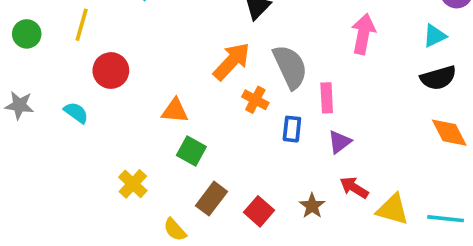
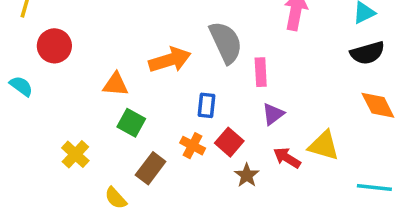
orange arrow: (232, 61) -> (170, 60), moved, turned 30
orange cross: (255, 100) -> (193, 146), moved
blue rectangle: (292, 129) -> (207, 105), moved
yellow triangle: (393, 210) -> (324, 146), moved
red square: (259, 211) -> (229, 142), moved

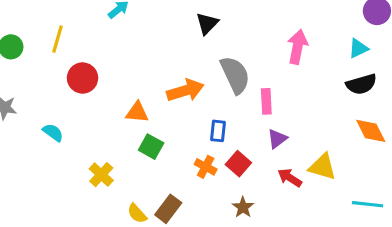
cyan semicircle: (21, 86) -> (53, 133), moved
brown rectangle: (151, 168) -> (168, 209), moved
brown star: (247, 175) -> (243, 207), moved

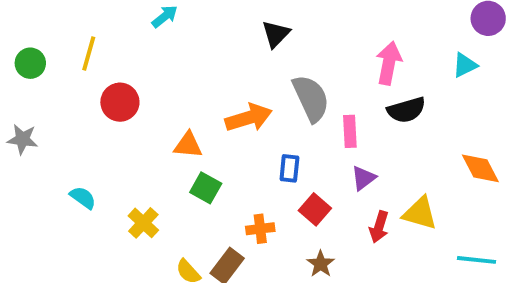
black semicircle: (361, 84) -> (406, 110), moved
cyan semicircle: (53, 133) -> (83, 198), moved
orange cross: (206, 167) -> (260, 229), moved, turned -35
red arrow: (290, 178) -> (379, 227), turned -105

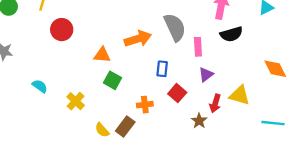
brown star: (321, 264) -> (199, 121), moved

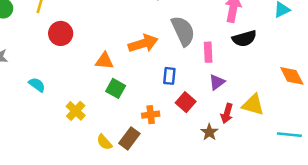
cyan semicircle: (40, 86) -> (37, 85), moved

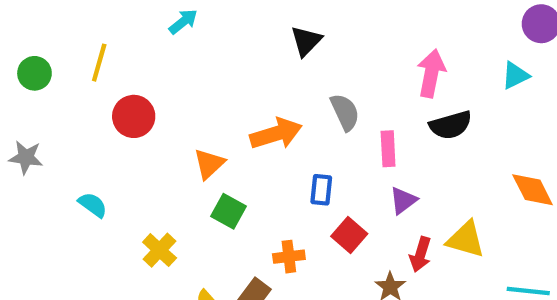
gray semicircle: (183, 31) -> (345, 112), size x0.7
orange triangle: (104, 61) -> (209, 164), turned -48

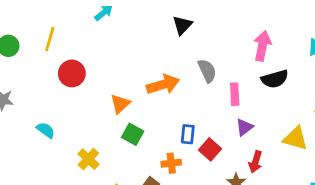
blue rectangle: (321, 190) -> (188, 134), moved
yellow triangle: (466, 239) -> (295, 138), moved

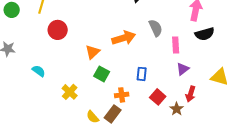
red square: (210, 149) -> (158, 97), moved
orange cross: (171, 163) -> (122, 95), moved

